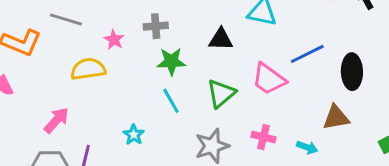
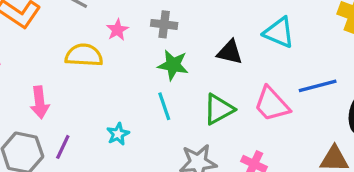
pink arrow: (56, 120) -> (40, 102), turned 120

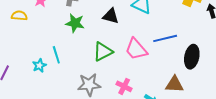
yellow semicircle: (84, 55) -> (19, 16), size x0.7
cyan line: (164, 106) -> (56, 55), moved

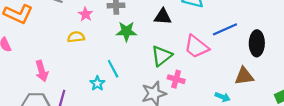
yellow semicircle: (19, 16) -> (76, 37), moved
pink cross: (124, 86) -> (176, 79), moved

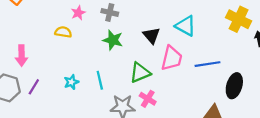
black triangle: (163, 17) -> (151, 35), turned 30
pink trapezoid: (196, 47) -> (172, 58), moved, turned -130
cyan line: (113, 69) -> (100, 80), moved

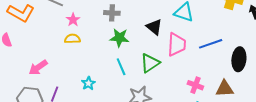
pink star: (78, 13) -> (73, 20), moved
pink arrow: (22, 56) -> (38, 67), turned 66
cyan line: (100, 80) -> (121, 67), moved
pink cross: (148, 99) -> (195, 85), moved

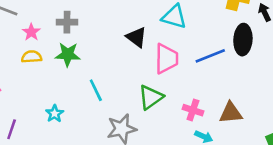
gray cross: (112, 13) -> (67, 22), moved
green star: (119, 38) -> (68, 54), moved
black ellipse: (239, 59) -> (243, 40), moved
green triangle: (150, 63) -> (151, 97), moved

